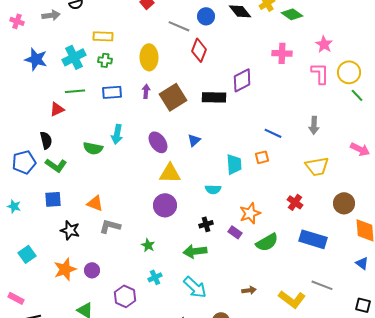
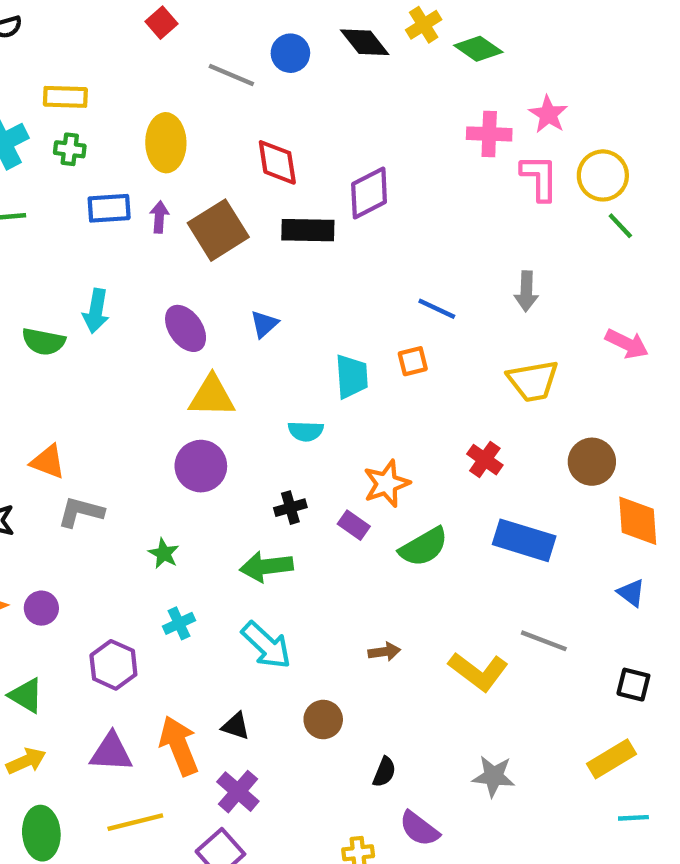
red diamond: (199, 50) -> (277, 162), moved, turned -30
pink cross: (282, 53) -> (489, 134), moved
blue rectangle: (112, 92) -> (109, 208), moved

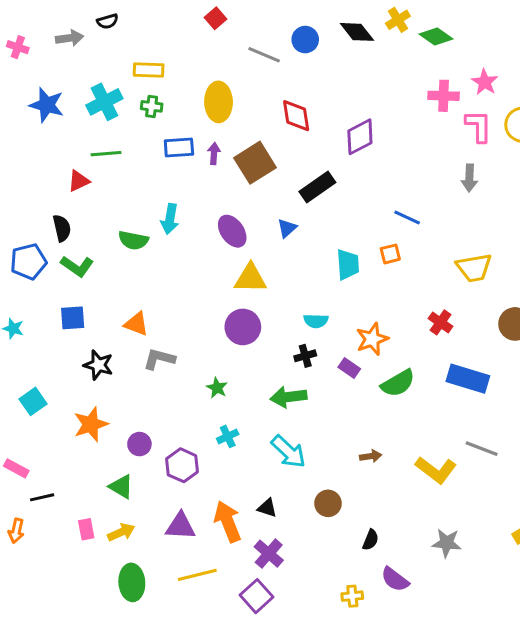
black rectangle: (308, 230) -> (317, 187), moved, turned -36
gray arrow: (526, 291) -> (469, 178), moved
cyan semicircle: (306, 431) -> (316, 321), moved
purple circle: (41, 608) -> (139, 444), moved

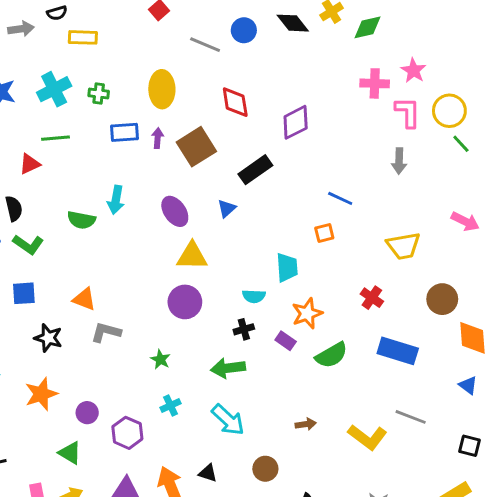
green diamond: (436, 37) -> (367, 27), turned -48
yellow rectangle: (149, 70) -> (83, 37), moved
cyan trapezoid: (348, 265) -> (287, 267), moved

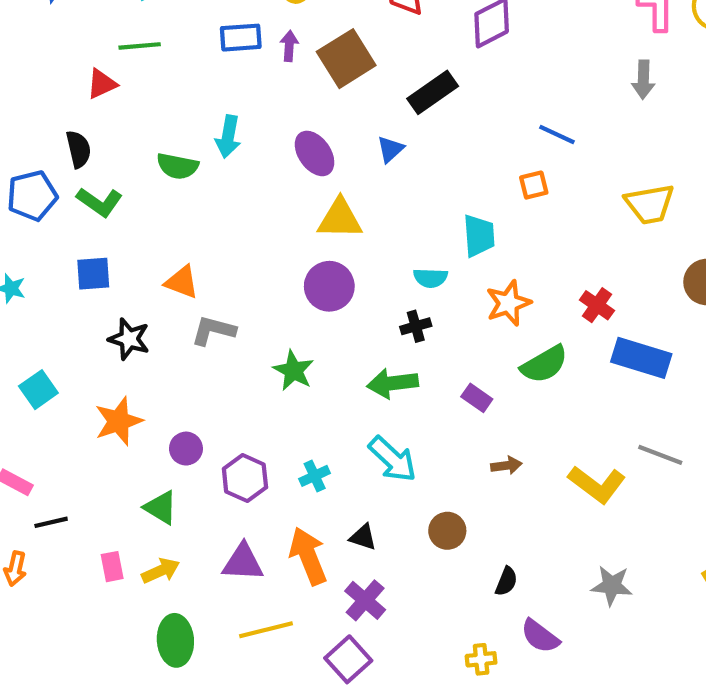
red cross: (372, 298) -> (597, 305), moved
purple rectangle: (286, 341) -> (477, 398), moved
green star: (160, 359) -> (293, 371), size x1.4
cyan cross: (171, 405) -> (315, 476), moved

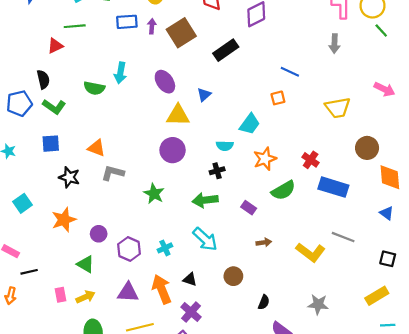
blue triangle: (390, 149) -> (204, 95), moved
cyan trapezoid: (479, 236) -> (250, 124), turned 40

